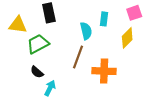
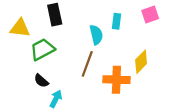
yellow diamond: (127, 38) -> (141, 62), moved

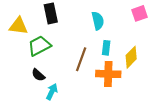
cyan rectangle: (116, 21) -> (106, 48), moved
cyan semicircle: (96, 35) -> (98, 21), moved

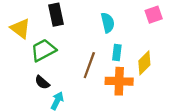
yellow triangle: (18, 26) -> (20, 28), turned 30

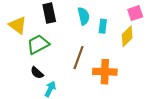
cyan semicircle: (108, 23) -> (84, 16), moved
cyan rectangle: (117, 53) -> (103, 26), moved
yellow diamond: (144, 63) -> (127, 36), moved

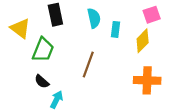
green trapezoid: (38, 44) -> (43, 50), turned 140
orange cross: (105, 72) -> (147, 80), moved

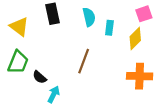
green trapezoid: (43, 50) -> (18, 62), moved

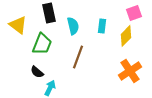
cyan semicircle: (89, 17) -> (73, 26), moved
green trapezoid: (18, 62) -> (42, 44), moved
orange cross: (140, 76) -> (130, 71), turned -35

